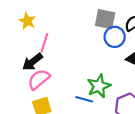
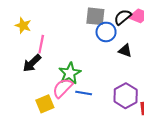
pink semicircle: (39, 79) -> (63, 88), moved
green star: (99, 86) -> (70, 73), moved

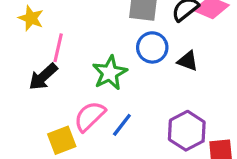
blue circle: (106, 32) -> (152, 47), moved
green star: (70, 73) -> (110, 73), moved
blue line: (84, 93) -> (122, 125), turned -63

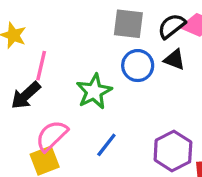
black triangle: (188, 61) -> (174, 59), moved
pink semicircle: (90, 116) -> (52, 136), moved

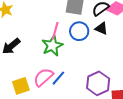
pink line: (41, 66) -> (55, 31), moved
pink semicircle: (52, 136) -> (43, 77), moved

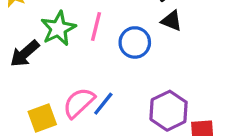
blue circle: (79, 31) -> (135, 42), moved
green star: (52, 46) -> (58, 28), moved

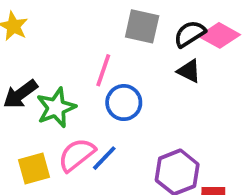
green star: (58, 28) -> (56, 108), moved
blue circle: (135, 42) -> (124, 103), moved

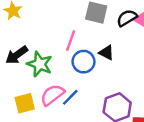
black triangle: (189, 71) -> (106, 53), moved
green star: (56, 108) -> (40, 64), turned -30

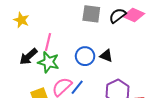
pink line: (71, 41) -> (48, 42), moved
black triangle: (106, 53) -> (106, 56), moved

